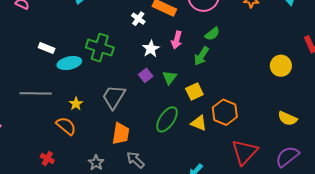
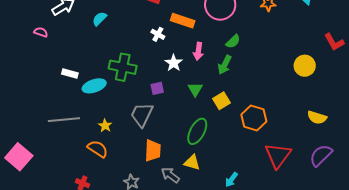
purple square: (146, 75) -> (157, 88), moved, turned 32
yellow triangle: (199, 123) -> (192, 163), moved

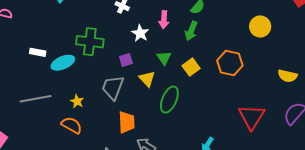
yellow circle: (305, 66) -> (260, 27), moved
orange hexagon: (254, 118) -> (230, 63), moved
yellow triangle: (192, 163) -> (147, 79), moved, turned 36

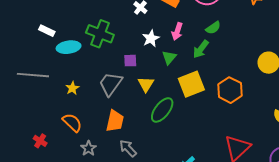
green triangle: (164, 58) -> (169, 57), moved
yellow square: (191, 67) -> (191, 84), size x1.5
orange semicircle: (72, 125) -> (72, 123), moved

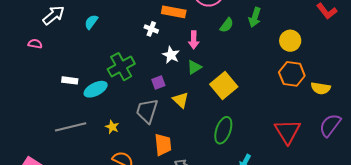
green cross: (100, 34) -> (121, 67), turned -32
green arrow: (201, 49) -> (255, 17), moved
green triangle: (169, 57) -> (194, 67), turned 35
orange hexagon: (230, 90) -> (292, 74), moved
green ellipse: (162, 110) -> (223, 130), moved

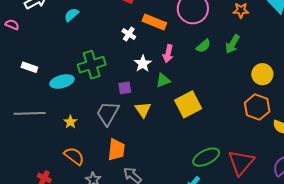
white rectangle: (70, 80) -> (29, 67), moved
green ellipse: (223, 130) -> (206, 157), moved, turned 32

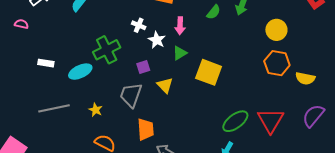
white cross: (129, 34) -> (139, 25), moved
yellow square: (188, 104) -> (209, 72), turned -32

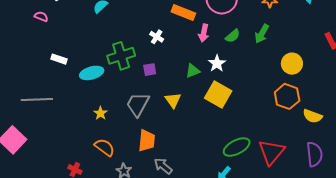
pink arrow: (180, 26) -> (204, 33), moved
white star: (157, 40) -> (217, 63), moved
purple square: (143, 67) -> (150, 70), moved
gray line: (54, 108) -> (37, 99), moved
purple semicircle: (313, 116) -> (314, 154), turned 125

